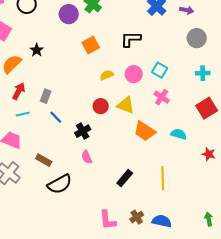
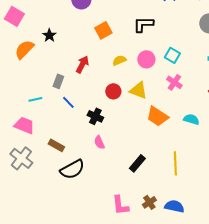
red arrow: (19, 91) -> (82, 64), moved
black cross: (83, 131) -> (95, 116), turned -35

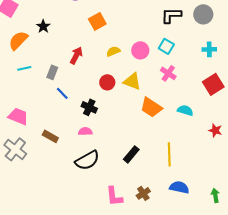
black L-shape: (143, 24) -> (171, 15), moved
cyan line: (35, 99) -> (24, 68), moved
pink semicircle: (99, 142) -> (85, 131), moved, turned 112
black semicircle: (72, 169) -> (87, 160), moved
blue semicircle: (174, 206) -> (179, 187), moved

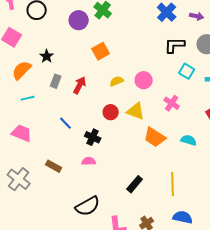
cyan square: (166, 46) -> (187, 71), moved
gray rectangle: (52, 72) -> (56, 81), moved
pink trapezoid: (18, 116) -> (22, 133), moved
black semicircle: (87, 160) -> (88, 206), moved

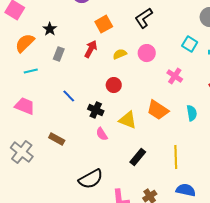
black L-shape: (175, 45) -> (144, 18), moved, turned -35
red arrow: (80, 85) -> (91, 49), moved
yellow triangle: (136, 111) -> (128, 120), moved
cyan semicircle: (189, 140) -> (192, 113), turned 63
pink semicircle: (89, 161) -> (102, 134), moved, turned -120

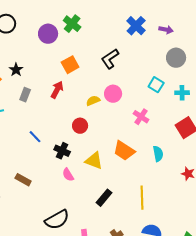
yellow semicircle: (120, 54) -> (93, 101), moved

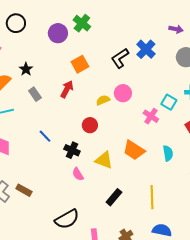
blue cross: (136, 26) -> (146, 49), moved
cyan square: (156, 85) -> (169, 102), moved
gray rectangle: (25, 95) -> (35, 94), turned -56
brown rectangle: (23, 180) -> (24, 190), moved

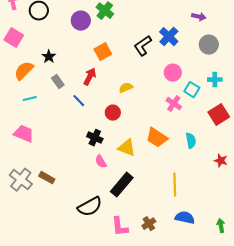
pink circle: (123, 93) -> (173, 73), moved
blue line: (45, 136) -> (79, 101), moved
black rectangle: (114, 197) -> (122, 185), moved, size x1.4

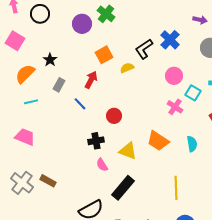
gray rectangle: (58, 82) -> (59, 85), turned 64
yellow semicircle: (126, 88) -> (127, 68), moved
black cross: (95, 138) -> (96, 141), turned -35

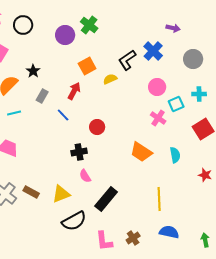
purple arrow: (200, 20) -> (173, 28), moved
cyan square: (193, 93) -> (176, 104), turned 35
yellow triangle: (128, 151) -> (61, 194), moved, turned -42

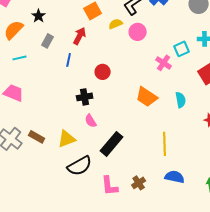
pink circle: (157, 87) -> (138, 32), moved
blue line: (63, 115) -> (69, 60), turned 56

